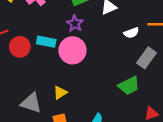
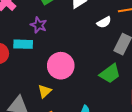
purple star: (75, 24) -> (39, 25), moved
pink circle: (72, 50) -> (61, 66), moved

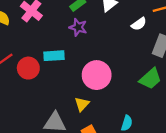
purple star: (39, 25) -> (78, 27), moved

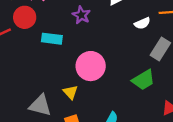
red circle: (28, 68) -> (25, 17), moved
yellow triangle: (82, 104) -> (70, 92), turned -35

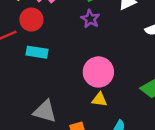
cyan rectangle: (52, 39) -> (37, 52), moved
yellow triangle: (70, 92) -> (99, 100), moved, turned -42

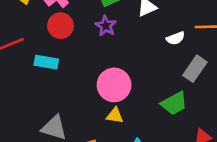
red circle: (31, 20) -> (61, 26), moved

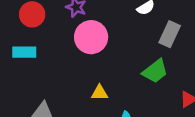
pink circle: (114, 85) -> (91, 37), moved

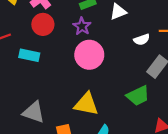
yellow triangle: (100, 93) -> (86, 104), size x1.6

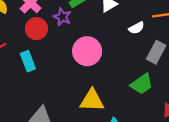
purple star: (82, 26) -> (62, 17), moved
cyan rectangle: (29, 55) -> (28, 61), turned 66

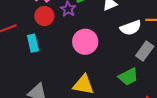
white semicircle: (136, 28) -> (131, 28), size x1.5

